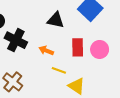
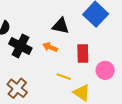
pink circle: (100, 49) -> (105, 70), moved
orange arrow: (46, 51) -> (50, 47), moved

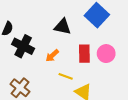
orange arrow: (50, 47) -> (52, 56), moved, turned -64
pink circle: (105, 70) -> (106, 54), moved

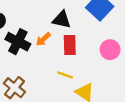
red rectangle: (84, 54) -> (70, 45), moved
orange arrow: (52, 56) -> (43, 39), moved

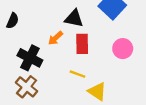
black cross: (18, 42) -> (30, 58), moved

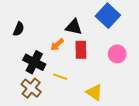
yellow line: (77, 74) -> (60, 77), moved

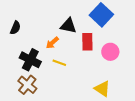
red rectangle: (81, 50) -> (87, 42), moved
yellow line: (60, 77) -> (59, 63), moved
yellow triangle: (94, 92) -> (102, 89), moved

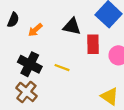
black semicircle: (15, 28) -> (13, 20), moved
orange arrow: (52, 43) -> (35, 30), moved

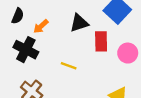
black triangle: (72, 27) -> (79, 23), turned -30
black cross: (30, 64) -> (26, 50), moved

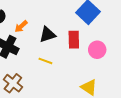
black triangle: (79, 23) -> (47, 35), moved

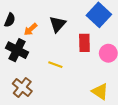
black triangle: (47, 35) -> (57, 24), moved, turned -30

